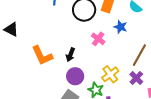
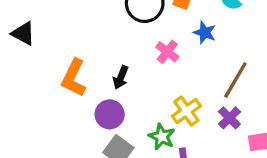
orange L-shape: (42, 56) -> (74, 78), turned 50
purple circle: (75, 76) -> (110, 114), moved

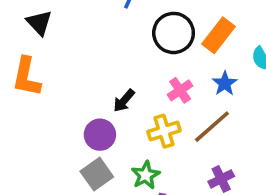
orange L-shape: (74, 78) -> (26, 77), moved, turned -33
brown line: (235, 80) -> (212, 127), moved
yellow cross: (186, 111) -> (164, 131), moved

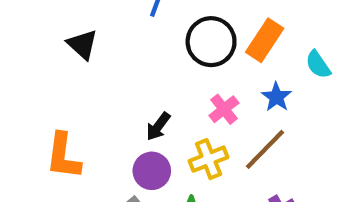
black triangle: (39, 23) -> (82, 44), moved
orange L-shape: (26, 77) -> (63, 156), moved
purple circle: (100, 135) -> (152, 171), moved

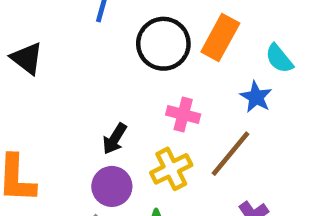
blue star: (276, 97) -> (256, 97), moved
pink cross: (224, 109) -> (183, 114), turned -32

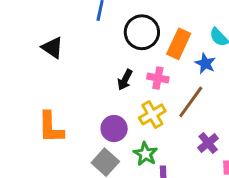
orange rectangle: (220, 38) -> (179, 44), moved
black arrow: (115, 139) -> (125, 80), moved

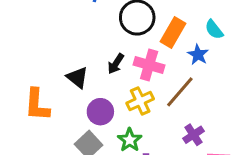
black triangle: (52, 48) -> (77, 77), moved
pink cross: (158, 78) -> (149, 65), size x1.4

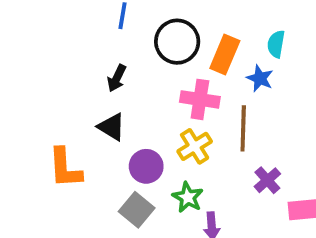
cyan semicircle: (214, 29) -> (276, 44), turned 55
black arrow: (116, 64) -> (117, 78), moved
brown line: (180, 92) -> (243, 128), turned -32

